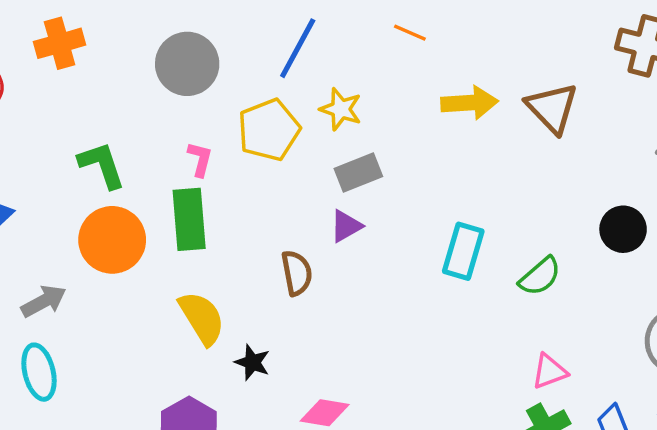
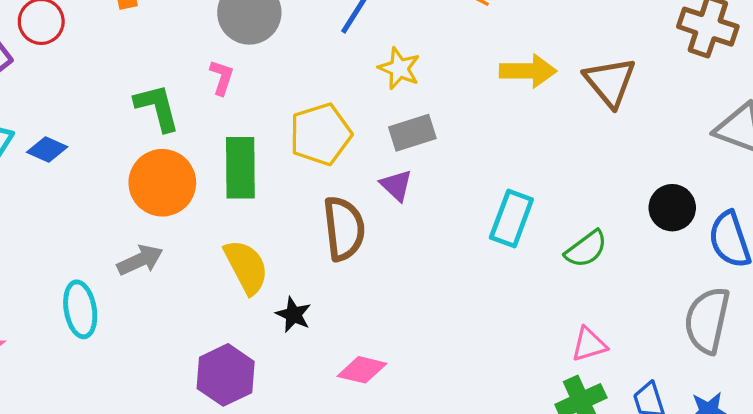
yellow pentagon: (269, 130) -> (321, 134), moved
pink L-shape: (200, 159) -> (222, 77), moved
purple triangle: (346, 226) -> (396, 185), turned -51
brown semicircle: (297, 273) -> (344, 229), size x1.4
gray arrow: (44, 301) -> (140, 260), moved

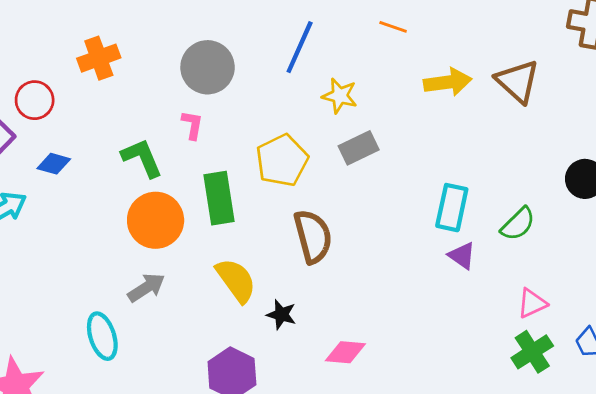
blue diamond: (47, 149) -> (54, 164), moved
purple triangle: (396, 185) -> (462, 256), moved

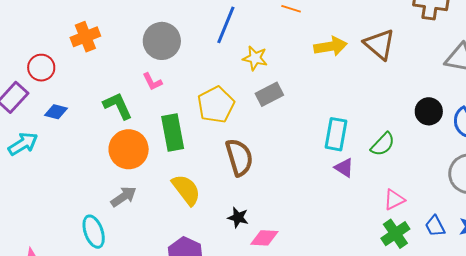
pink L-shape: (192, 125) -> (152, 82), turned 145
black star: (281, 315) -> (238, 218), moved

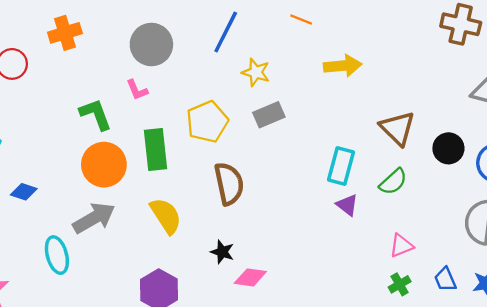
brown triangle: (379, 44) -> (397, 128), moved
blue diamond: (56, 112) -> (24, 192), moved
gray arrow: (124, 197) -> (94, 218), size x1.4
green cross: (395, 234) -> (400, 284), size x0.7

